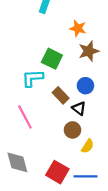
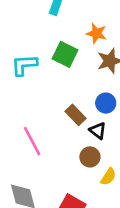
green square: (52, 59) -> (65, 54), moved
cyan L-shape: (33, 78) -> (24, 65), moved

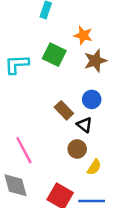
pink line: (32, 141) -> (24, 150), moved

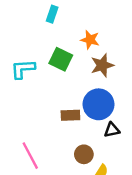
blue circle: (92, 99) -> (98, 104), size x1.6
brown rectangle: (64, 110) -> (70, 115), turned -48
black triangle: (84, 125) -> (112, 130), moved, turned -49

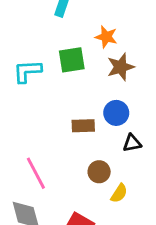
green square: (61, 59) -> (72, 60), turned -35
blue circle: (98, 104) -> (116, 113), size x0.7

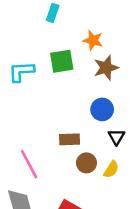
brown rectangle: (83, 126) -> (70, 139), moved
black triangle: (132, 143) -> (116, 137), turned -48
yellow semicircle: (119, 193) -> (111, 169), moved

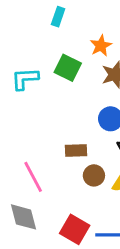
orange star: (93, 40) -> (101, 46), turned 30
green square: (62, 61) -> (68, 68), turned 35

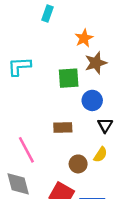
green square: (68, 68) -> (69, 78), moved, turned -30
brown circle: (94, 175) -> (78, 164), moved

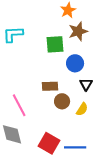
brown circle: (78, 164) -> (62, 101), moved

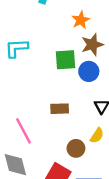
blue circle: (75, 63) -> (89, 71), moved
brown circle: (62, 101) -> (76, 148), moved

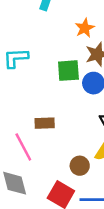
brown rectangle: (60, 109) -> (45, 123), moved

